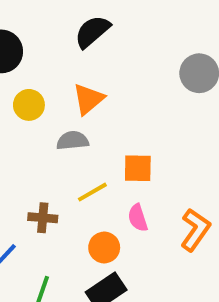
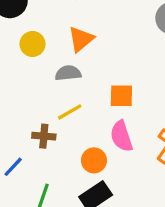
yellow line: (92, 192) -> (70, 112), moved
pink semicircle: (138, 218) -> (121, 136), size x1.4

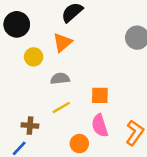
orange triangle: (81, 39) -> (62, 42), moved
brown cross: (44, 136) -> (30, 126), moved

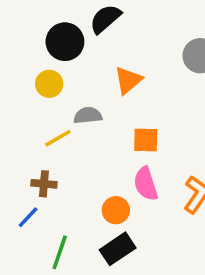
black circle: (17, 24) -> (65, 42), moved
orange triangle: (62, 42) -> (128, 80), moved
yellow line: (61, 107) -> (58, 138), moved

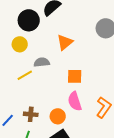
brown cross: (44, 184) -> (31, 114), moved

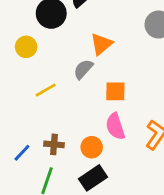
yellow circle: (20, 44) -> (26, 47), moved
gray semicircle: (42, 62) -> (83, 69), moved, turned -42

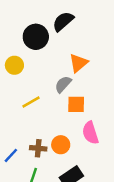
orange square: (115, 91) -> (76, 104), moved
orange circle: (92, 147) -> (61, 145), moved

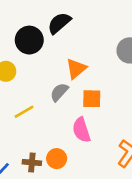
orange square: (76, 104) -> (92, 99), moved
pink semicircle: (90, 133) -> (81, 130), moved

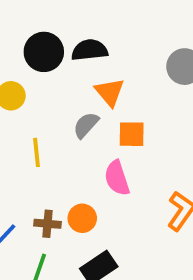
black semicircle: (59, 23) -> (90, 50), moved, turned 35
orange triangle: (76, 69) -> (110, 92), turned -30
yellow line: (24, 112) -> (37, 152), turned -66

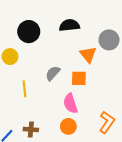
black semicircle: (90, 50) -> (69, 25), moved
orange triangle: (110, 92) -> (88, 54), moved
orange circle: (82, 218) -> (68, 126), moved

